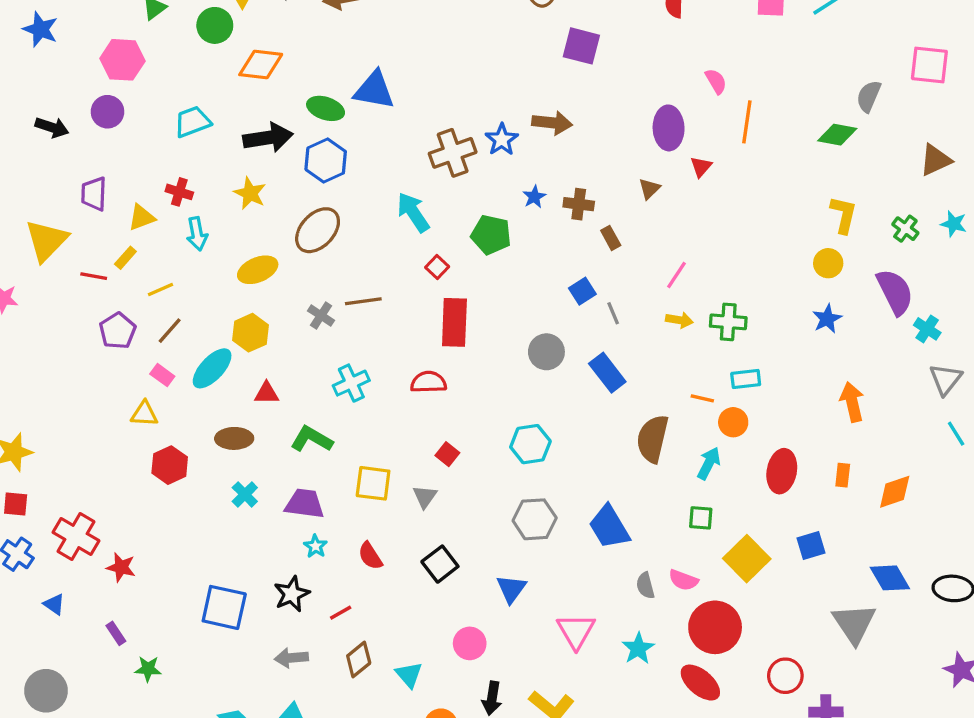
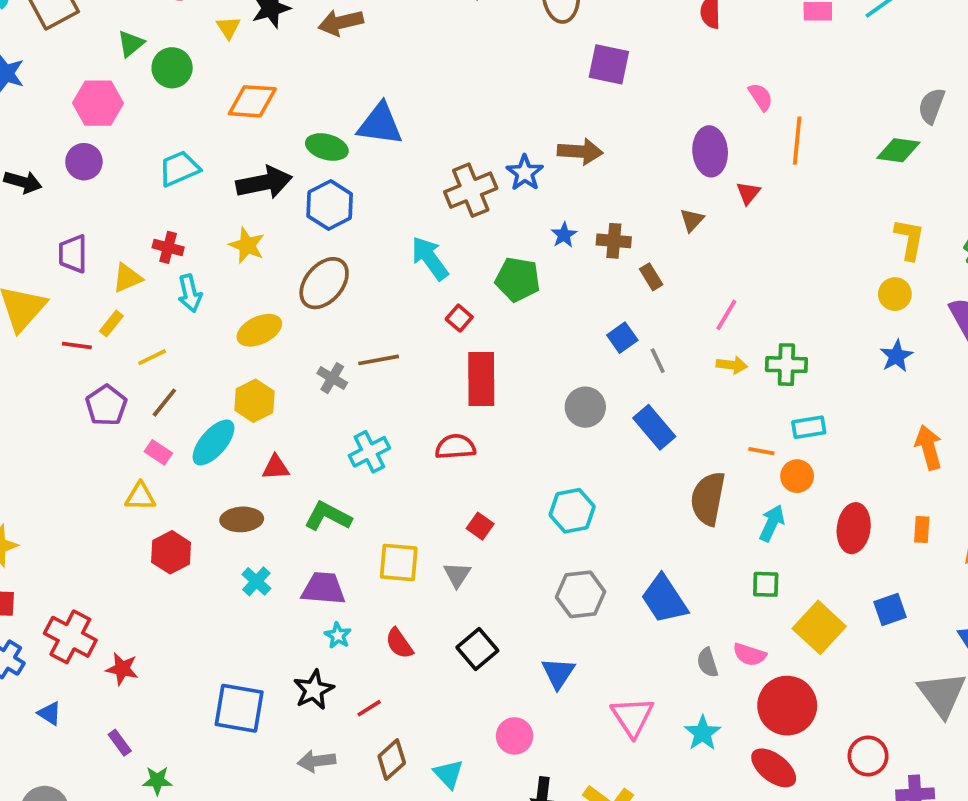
green circle: (215, 25) -> (172, 68), moved

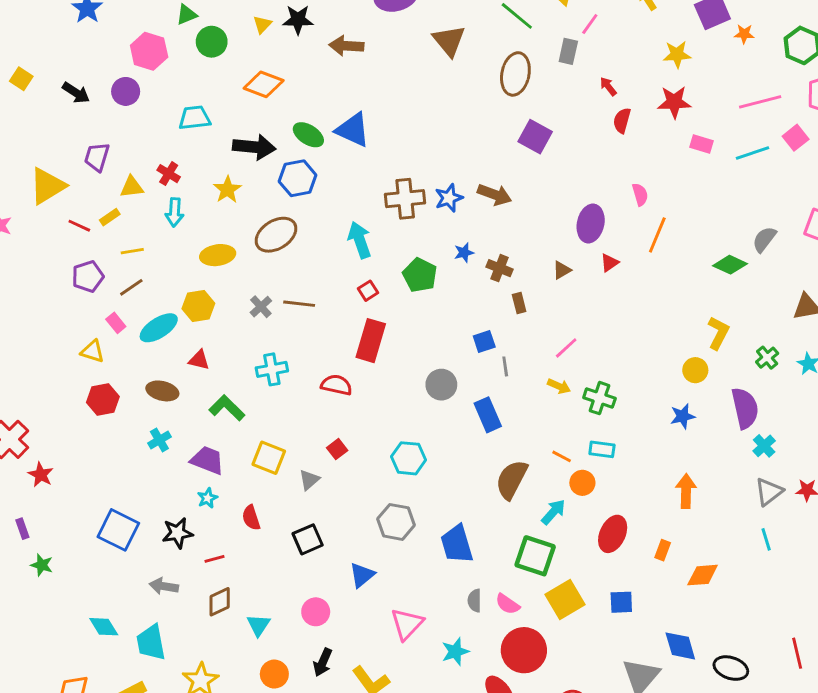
green square: (766, 584) -> (535, 556), size x1.8

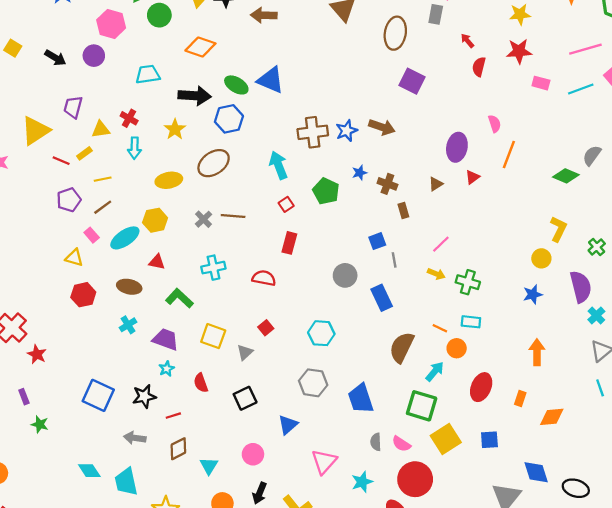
red rectangle: (371, 341) -> (289, 243), size x0.7

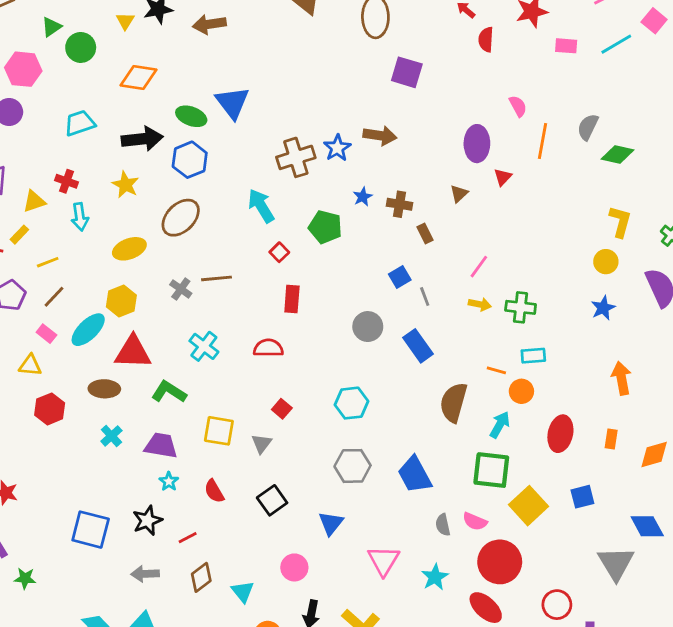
blue triangle: (271, 80) -> (232, 103), turned 40
gray semicircle: (592, 155) -> (588, 127), moved
red triangle: (157, 262) -> (133, 352), size x1.8
cyan cross: (213, 268) -> (204, 346), turned -30

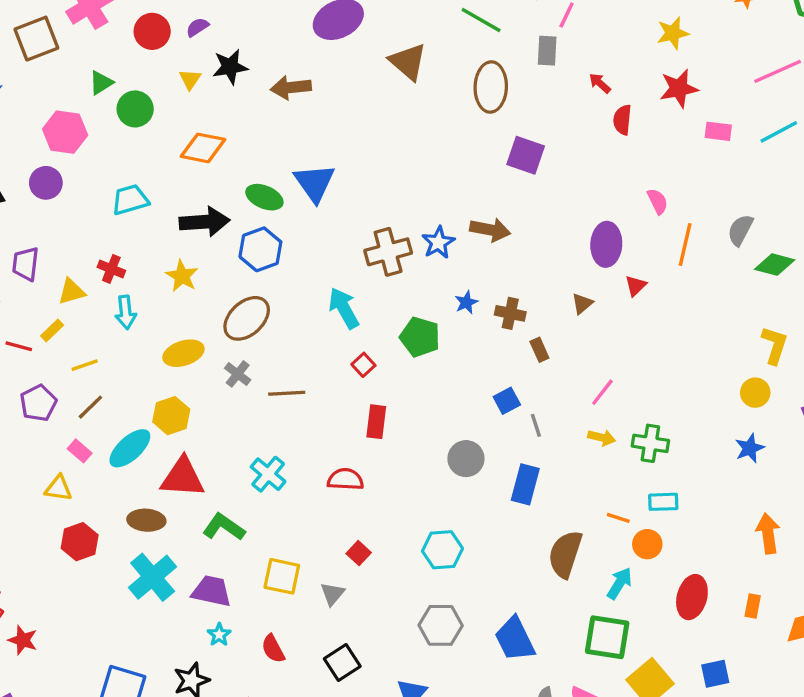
gray cross: (181, 289) -> (238, 374), moved
blue rectangle: (418, 346) -> (525, 484), turned 48
cyan cross: (111, 436) -> (153, 577), size x1.8

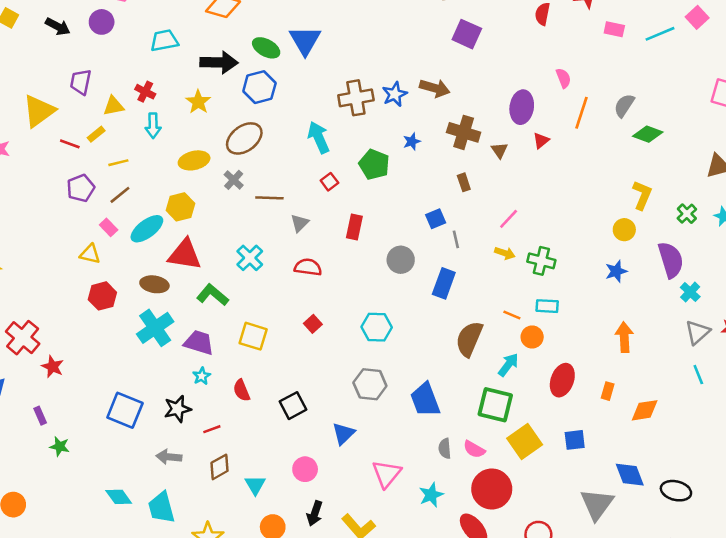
brown triangle: (582, 304) -> (499, 150), turned -30
brown cross: (510, 313) -> (464, 132), moved, size x1.4
red rectangle: (376, 422) -> (354, 227), moved
gray triangle: (333, 594) -> (300, 223), moved

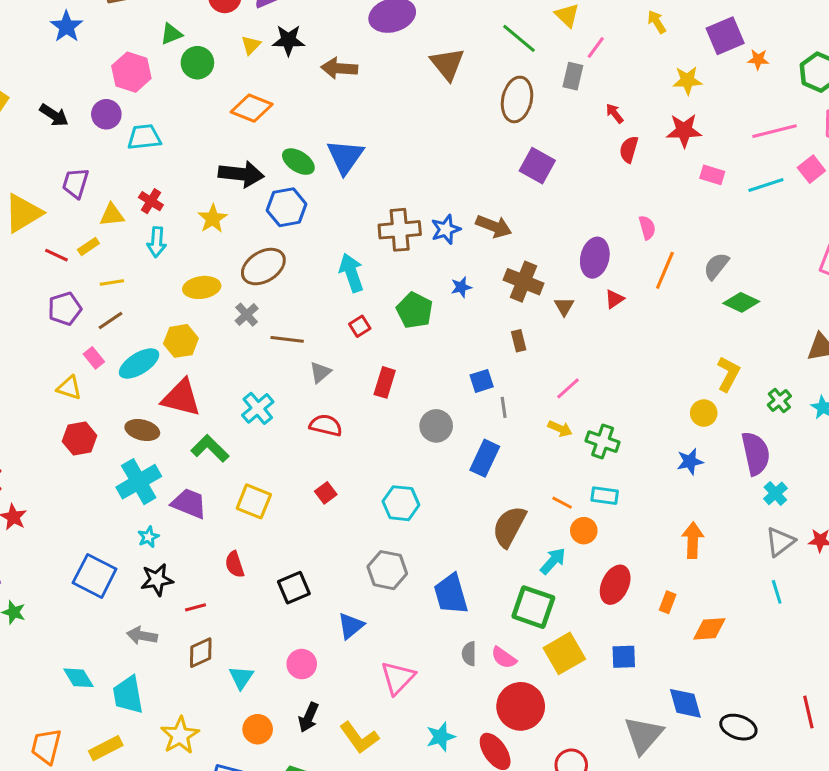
cyan trapezoid: (164, 41) -> (144, 137), moved
cyan star: (202, 376) -> (148, 537), moved
cyan star: (431, 495) -> (441, 737), moved

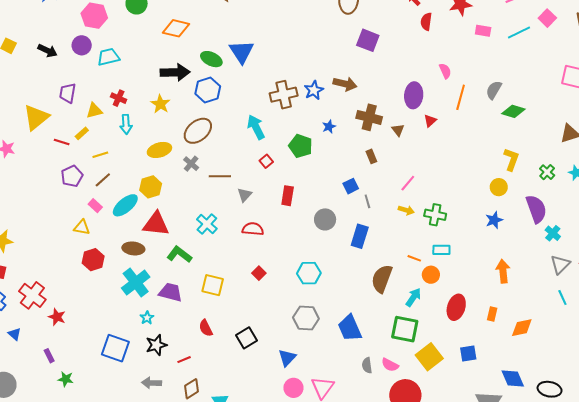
pink circle: (302, 664) -> (293, 388), moved

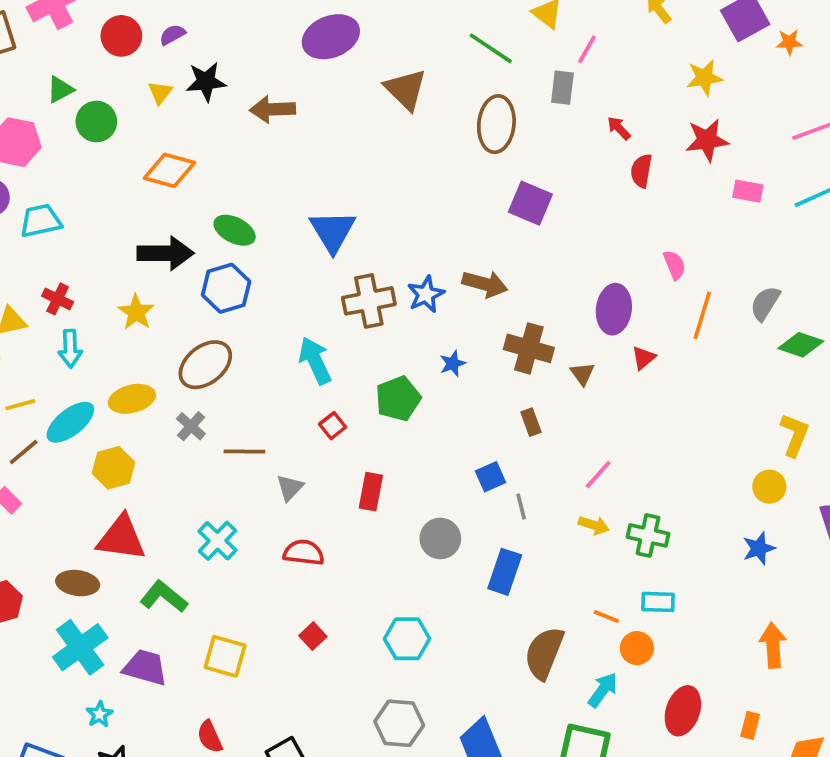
blue triangle: (242, 52) -> (333, 231), moved
green pentagon: (301, 146) -> (398, 399), turned 30
cyan ellipse: (125, 205) -> (70, 422), moved

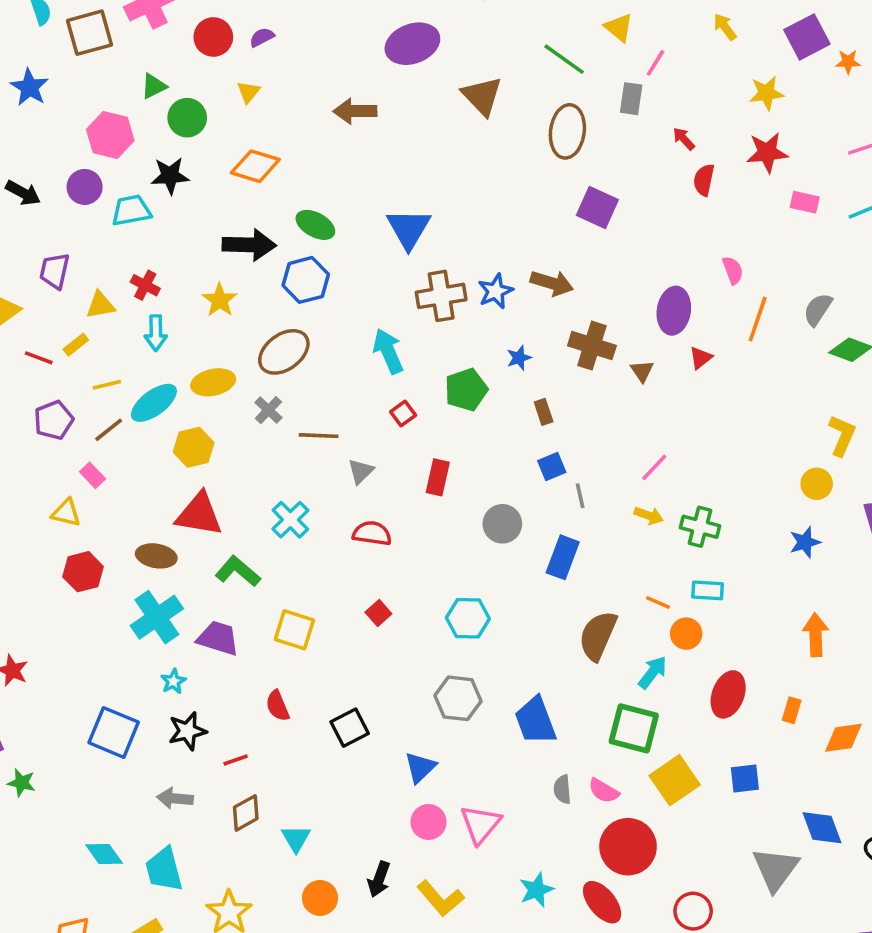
black star: (206, 82) -> (170, 176), moved
brown rectangle: (531, 422) -> (544, 412), moved

